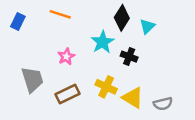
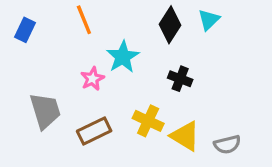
orange line: (60, 14) -> (84, 20), turned 50
cyan triangle: (147, 26) -> (209, 20), moved
cyan star: (103, 42) -> (123, 57), moved

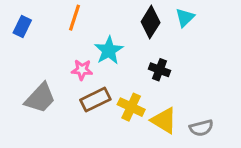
orange line: (84, 20) -> (74, 18), turned 40
pink star: (92, 79) -> (82, 70), turned 30
gray trapezoid: (45, 111) -> (40, 98), turned 60
brown rectangle: (94, 131) -> (95, 100), moved

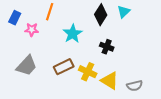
pink star: (82, 70) -> (32, 30), moved

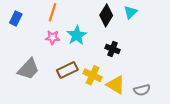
pink star: (32, 30) -> (53, 37), moved

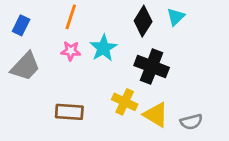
black cross: (112, 49) -> (152, 66), size x1.6
gray trapezoid: (28, 69) -> (25, 66), moved
brown rectangle: (67, 70) -> (69, 112), moved, turned 30

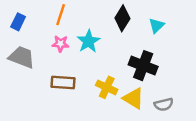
cyan triangle: (176, 17) -> (156, 25), moved
gray trapezoid: (25, 66) -> (22, 57), turned -112
black cross: (152, 66) -> (143, 66), moved
brown rectangle: (69, 112) -> (63, 83), moved

